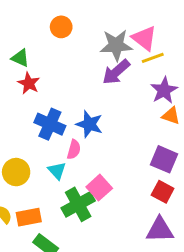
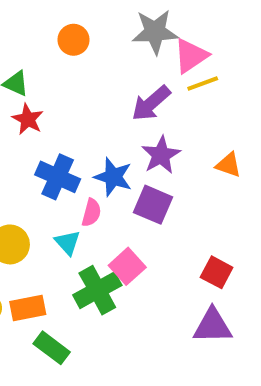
pink triangle: (144, 38) -> (191, 56), turned 48
gray star: (116, 45) -> (155, 32), moved
purple star: (164, 90) -> (161, 155), moved
purple square: (164, 159) -> (153, 205), moved

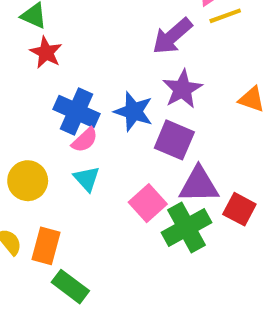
pink semicircle: (91, 213) -> (85, 140), moved, turned 32
green cross: (97, 290) -> (186, 228), moved
orange rectangle: (28, 308) -> (46, 246), turned -64
purple triangle: (213, 326) -> (199, 185), moved

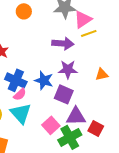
purple arrow: (172, 36) -> (63, 43), turned -135
purple star: (182, 89) -> (68, 69), turned 30
orange triangle: (252, 99) -> (102, 74), turned -32
cyan triangle: (87, 179) -> (21, 113), size x1.6

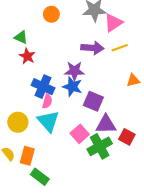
yellow line: (89, 33) -> (120, 48), moved
purple star: (68, 69) -> (74, 71), moved
pink semicircle: (20, 94) -> (47, 101), turned -32

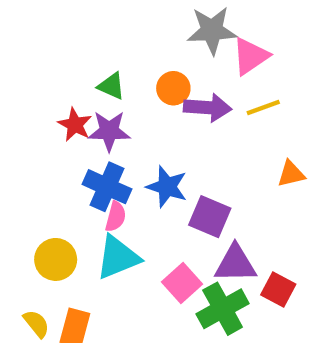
orange circle: (51, 14) -> (173, 88), moved
green triangle: (21, 37) -> (111, 86), moved
purple star: (74, 71) -> (109, 131), moved
cyan triangle: (48, 121) -> (118, 257), turned 50

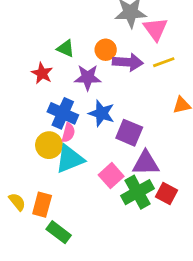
pink triangle: (250, 56) -> (155, 29), turned -32
purple star: (109, 131) -> (88, 77), moved
yellow circle: (56, 259) -> (49, 145), moved
red square: (278, 289) -> (166, 194), moved

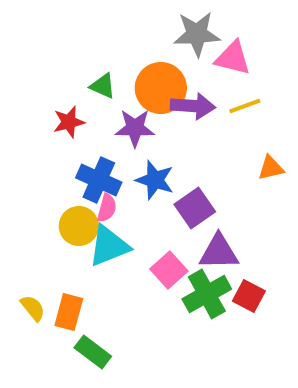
pink triangle: (155, 29) -> (233, 58), turned -40
orange circle: (106, 50) -> (161, 88), size x1.6
red star: (42, 73) -> (69, 122), turned 30
purple square: (129, 133) -> (195, 208), turned 32

